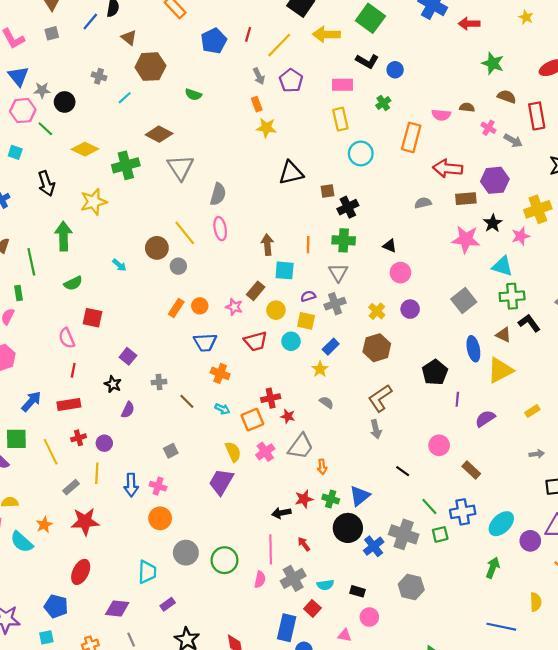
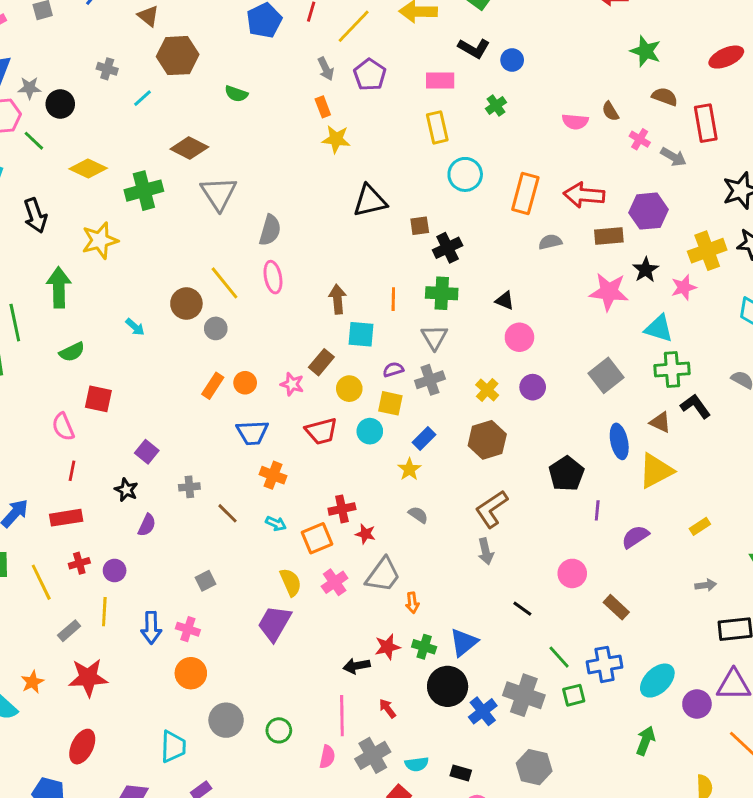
brown semicircle: (467, 107) -> (610, 111), turned -128
orange rectangle: (411, 137) -> (525, 193), moved
green circle: (224, 560) -> (279, 730), size x0.7

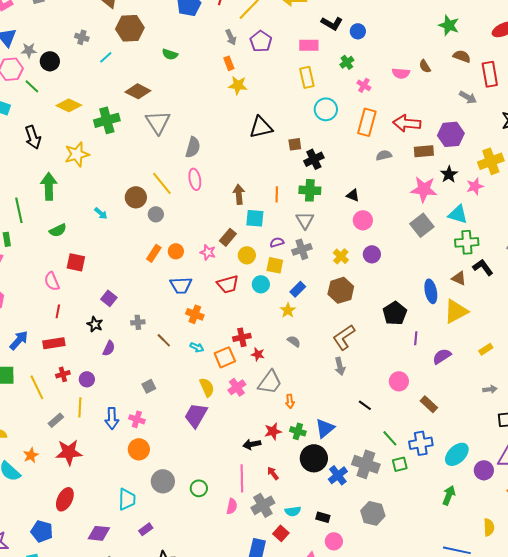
pink cross: (640, 139) -> (364, 85), moved
gray square: (606, 375) -> (422, 225), moved

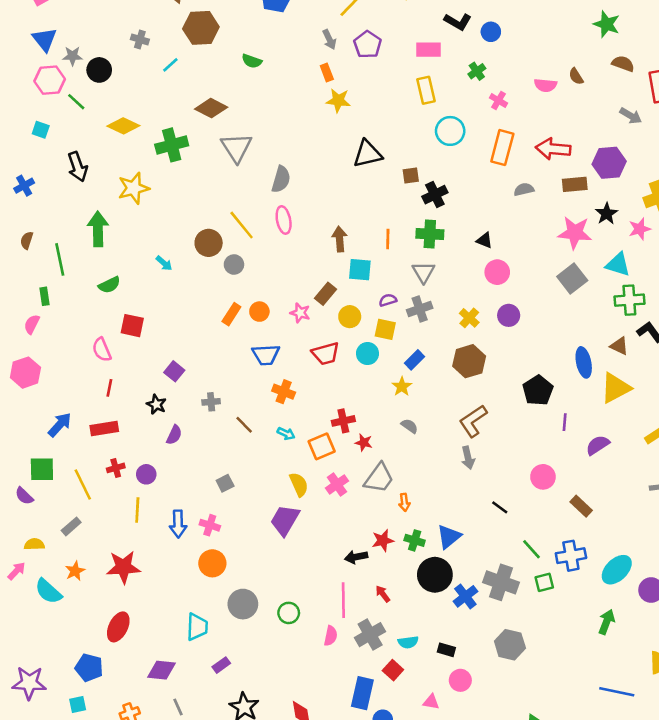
gray rectangle: (56, 420) -> (71, 526), moved

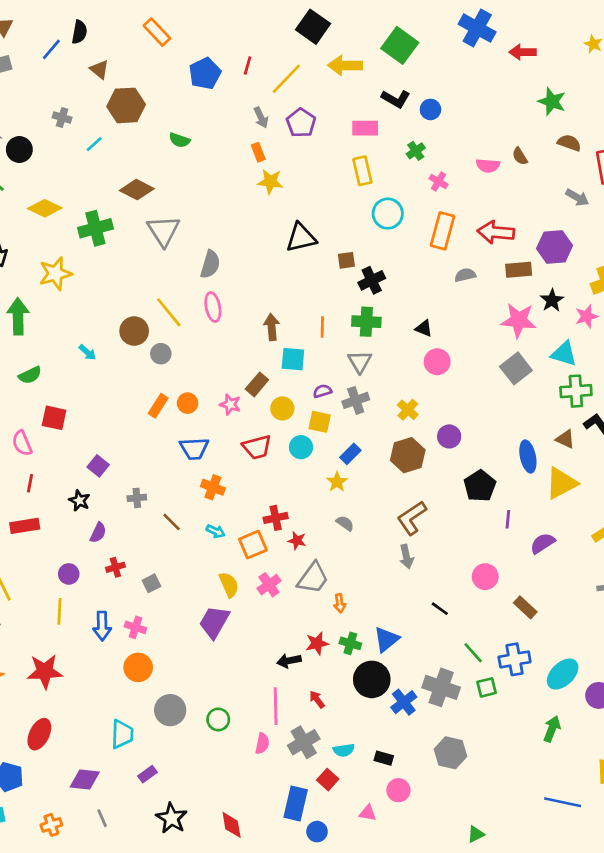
purple circle: (509, 315) -> (449, 436), moved
red cross: (116, 468) -> (115, 567), moved

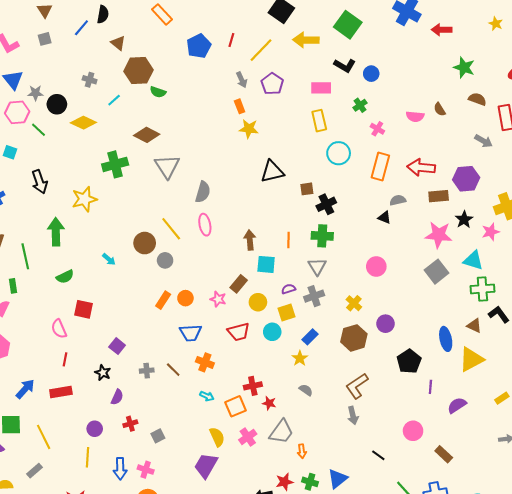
green semicircle: (180, 140) -> (158, 92), moved
yellow diamond: (45, 208) -> (83, 123), moved
black triangle: (424, 328) -> (384, 218), moved
yellow square: (320, 422) -> (287, 312), turned -30
brown line: (172, 522) -> (173, 370), moved

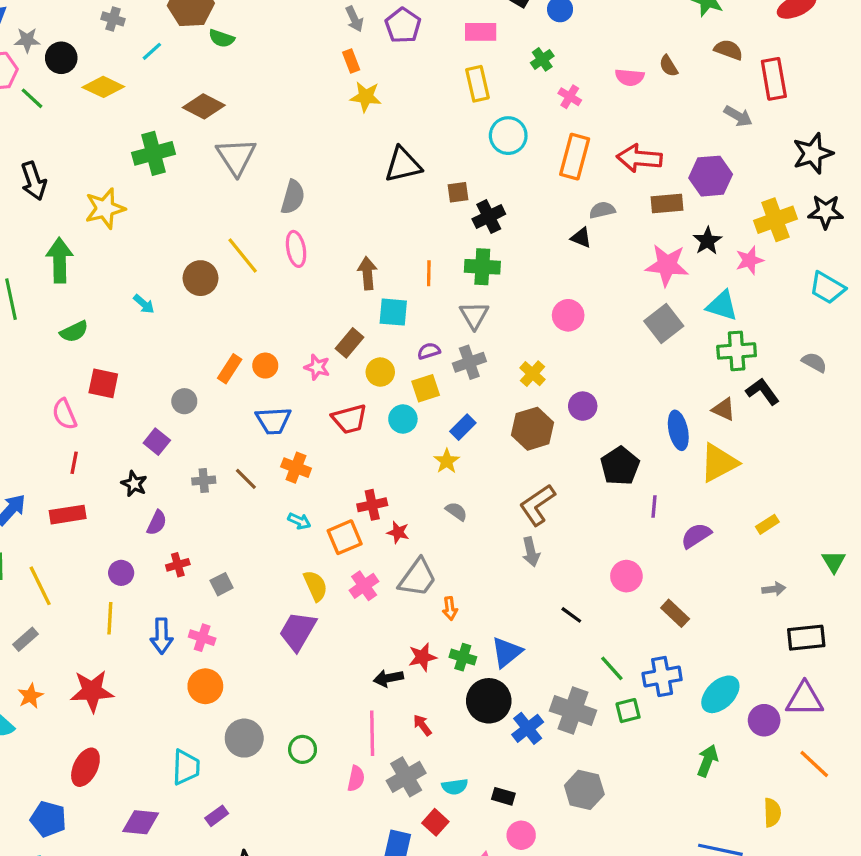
gray circle: (165, 260) -> (184, 401), moved

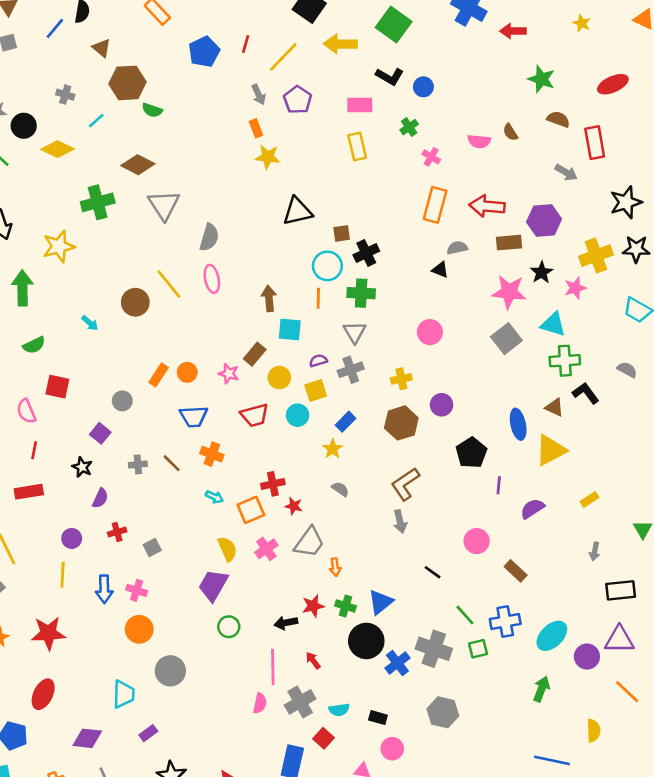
cyan circle: (508, 136) -> (327, 266), moved
yellow cross: (533, 374) -> (401, 379), turned 36
gray arrow: (774, 589) -> (595, 551), turned 108
green circle: (303, 749) -> (229, 627), moved

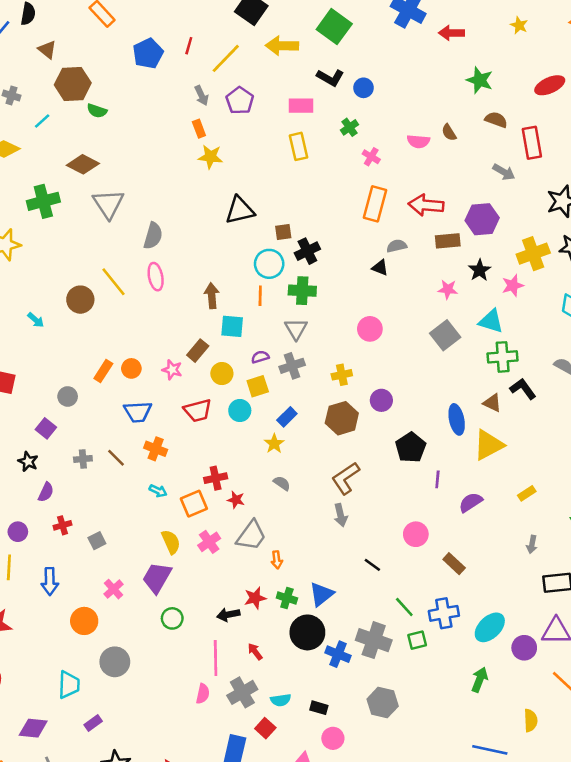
pink star: (509, 292) -> (448, 289), size x0.6
pink cross: (137, 590) -> (114, 589), moved, turned 30
blue cross: (397, 663) -> (338, 654), turned -30

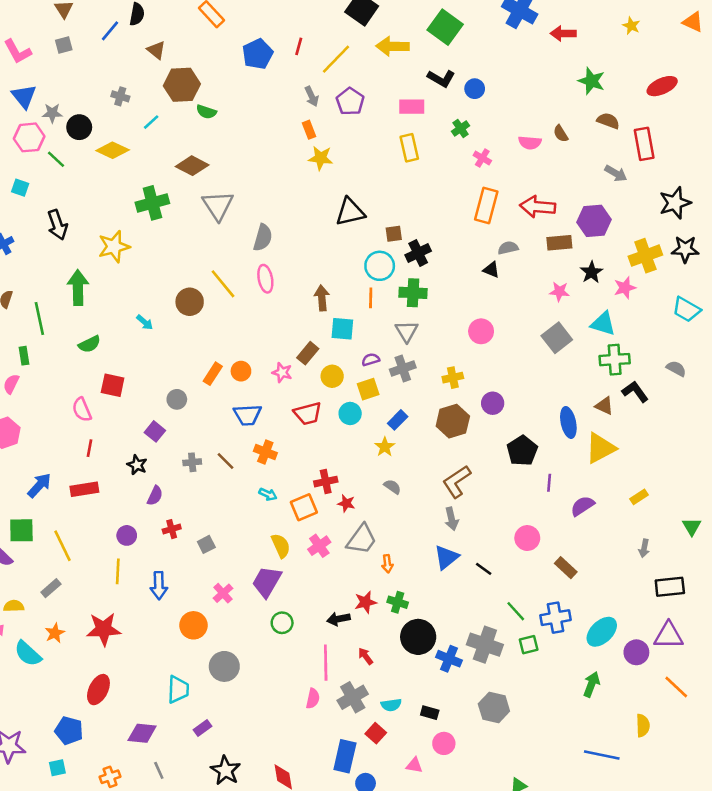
blue triangle: (321, 594) -> (446, 557), moved

